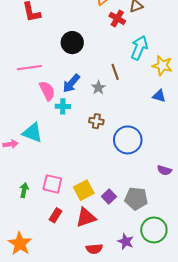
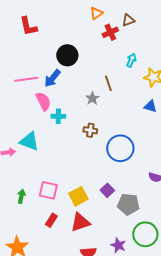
red cross: (117, 18) -> (110, 32), turned 35
cyan arrow: (139, 48) -> (131, 60), size x0.6
blue arrow: (71, 83) -> (52, 78), moved
purple square: (109, 196) -> (107, 190), moved

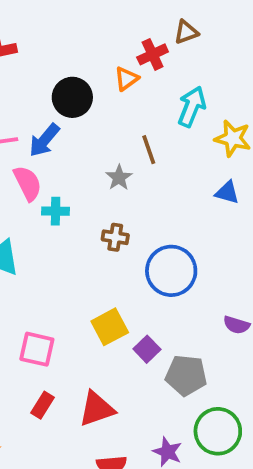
orange triangle: (96, 13) -> (126, 79), moved
cyan arrow: (131, 60) -> (192, 107), size x1.5
yellow square: (78, 196) -> (110, 327), moved

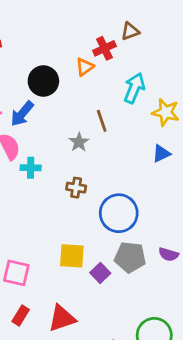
blue triangle: (227, 192) -> (161, 153), turned -42
yellow square: (110, 327) -> (72, 256), turned 32
gray pentagon: (186, 375) -> (130, 257), moved

